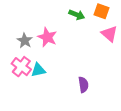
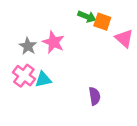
orange square: (101, 11) -> (102, 22), moved

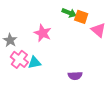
gray star: (28, 46) -> (10, 40), moved
purple semicircle: (95, 96) -> (75, 76), turned 96

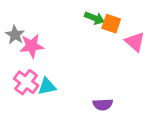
pink star: (43, 33) -> (32, 46), moved, turned -30
gray star: (10, 40) -> (15, 35), moved

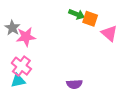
cyan triangle: (47, 86) -> (18, 81), moved
purple semicircle: (103, 104) -> (74, 84), moved

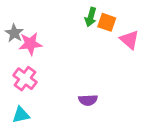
green arrow: (77, 14) -> (91, 17), turned 84
cyan triangle: (18, 81) -> (21, 115), moved

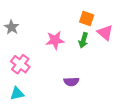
green arrow: (91, 17) -> (83, 40), moved
pink star: (30, 44) -> (55, 40), moved

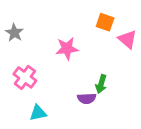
green arrow: (83, 40) -> (101, 84), moved
cyan triangle: (17, 94) -> (38, 113), moved

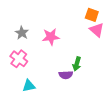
orange square: (105, 22) -> (92, 15), moved
gray star: (14, 33) -> (22, 33), moved

